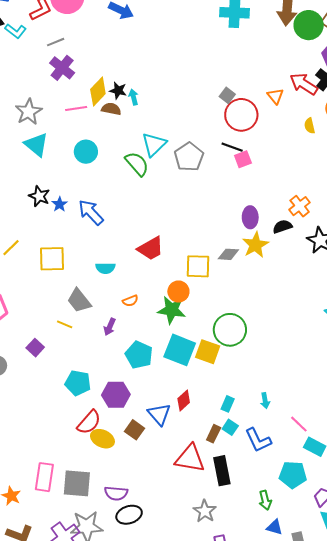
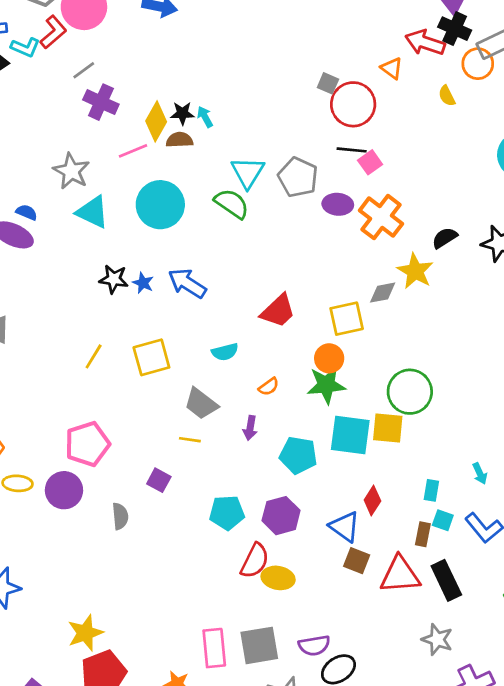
cyan L-shape: (16, 31) -> (25, 47), moved
cyan circle: (86, 152) -> (160, 205), size x1.5
orange cross: (300, 206) -> (381, 217), moved, size x1.5
purple ellipse: (250, 217) -> (338, 204), moved, turned -70
brown square: (135, 430) -> (357, 561), moved

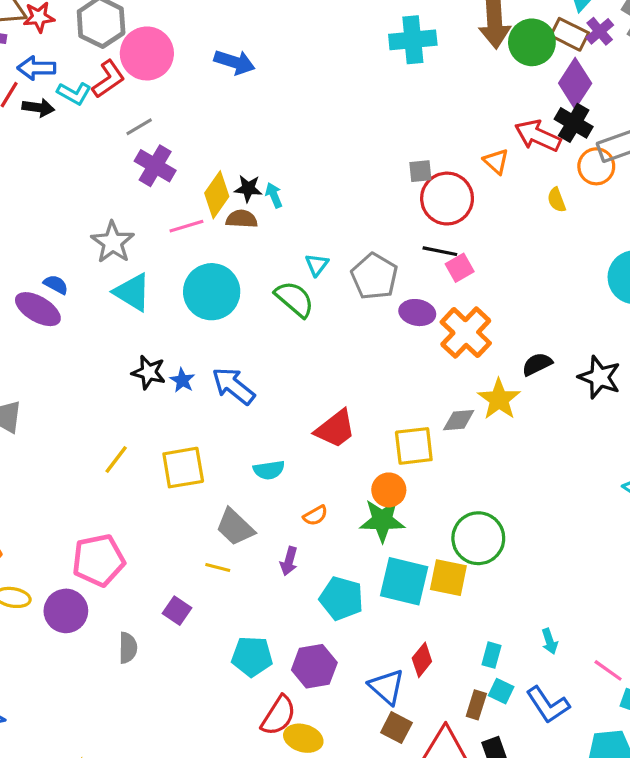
gray square: (328, 83) -> (420, 171), turned -35
cyan triangle: (248, 172) -> (317, 265), size x0.6

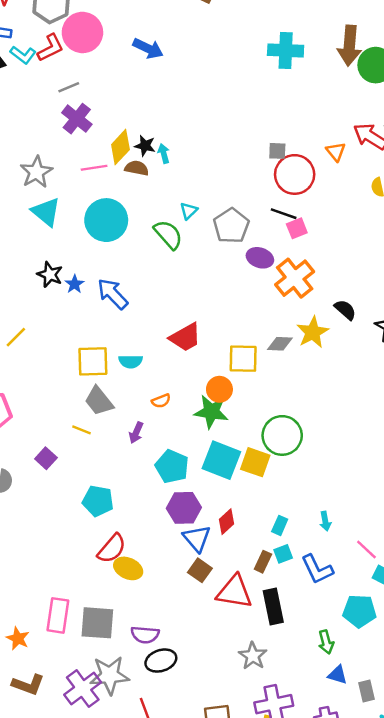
black semicircle: (537, 364) -> (345, 310), turned 60
yellow square: (183, 468) -> (93, 361), moved
purple hexagon: (314, 666) -> (184, 508), moved
cyan square: (501, 691) -> (283, 554), turned 36

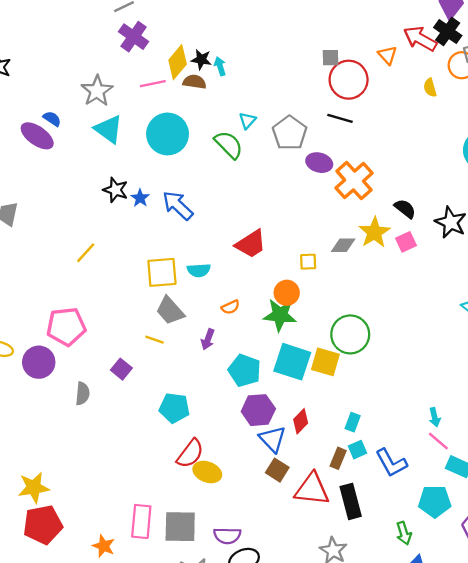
pink square: (297, 228) -> (406, 242), moved
yellow square: (243, 359) -> (308, 262), size x0.6
cyan arrow: (325, 521) -> (435, 417), moved

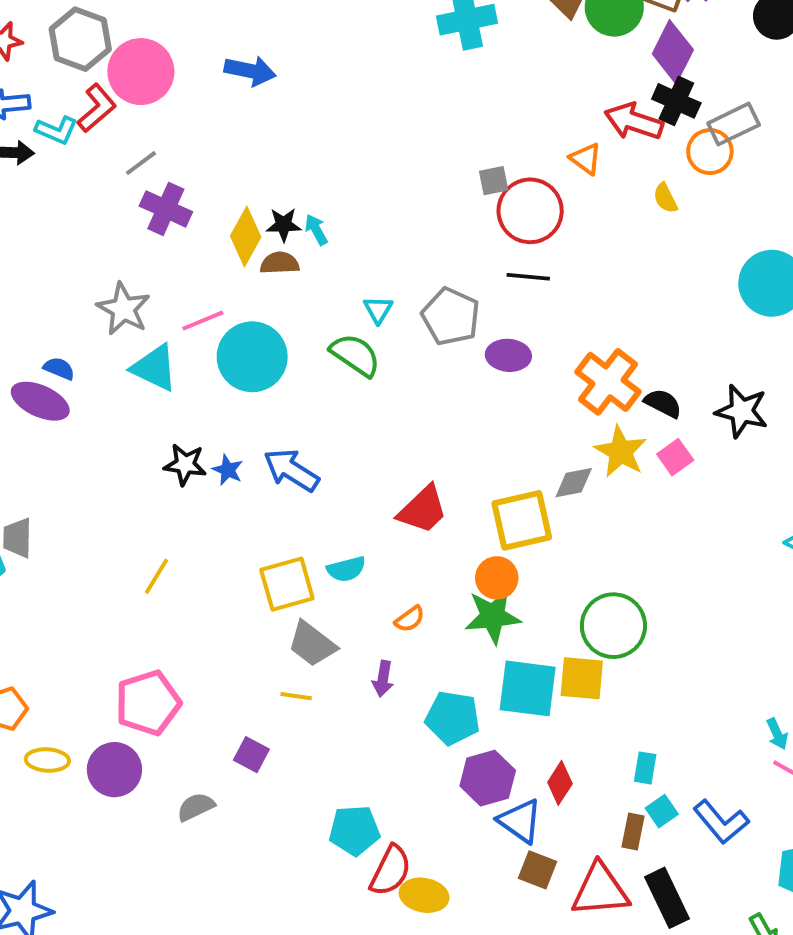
pink line: (153, 84) -> (203, 321), moved
orange cross: (354, 181) -> (608, 382), moved
yellow square: (308, 262) -> (522, 520), size x2.0
gray semicircle: (82, 394) -> (196, 807), turned -110
cyan pentagon: (174, 408) -> (354, 830), moved

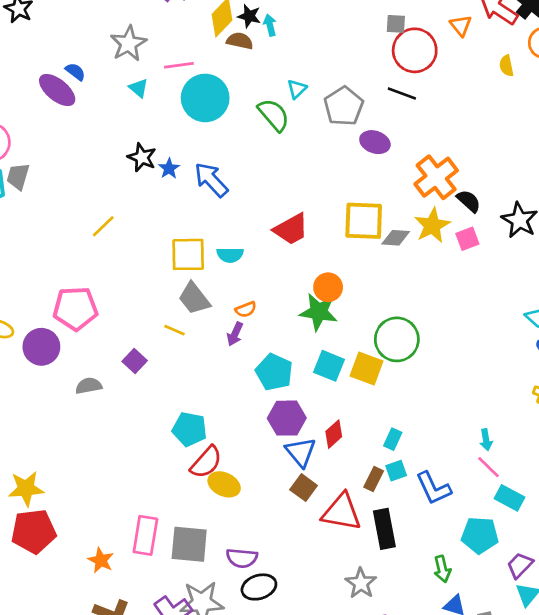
cyan triangle: (154, 368) -> (139, 88), size x0.6
yellow square: (522, 520) -> (364, 221), moved
orange semicircle: (410, 619) -> (246, 309), moved
cyan square: (528, 688) -> (329, 366), size x0.7

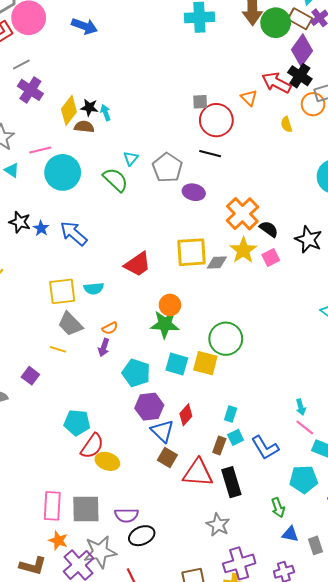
orange star: (101, 560) -> (58, 540), moved

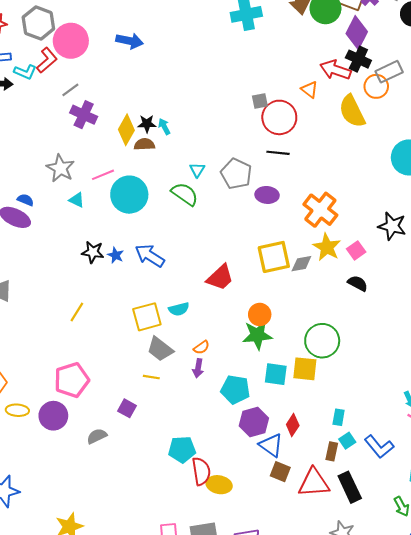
yellow semicircle: (286, 124) -> (352, 111), size x2.0
black semicircle: (269, 229) -> (358, 283), moved
red semicircle: (92, 446) -> (201, 471), turned -36

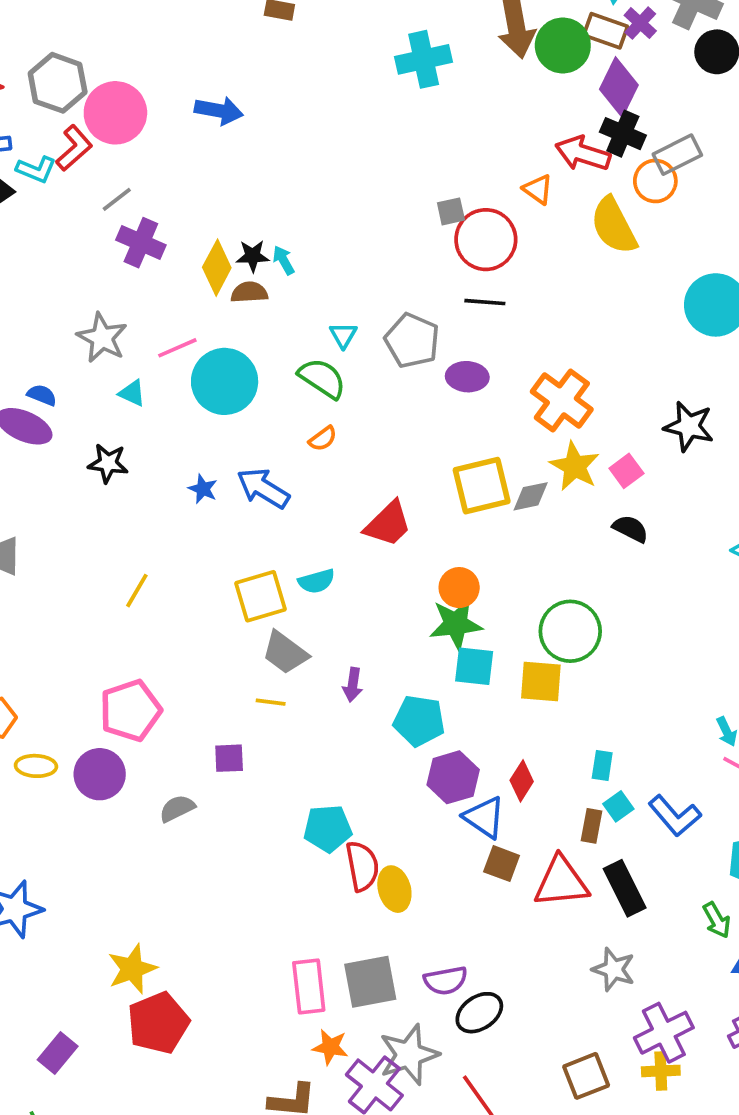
black star: (93, 252) -> (108, 463), moved
orange semicircle: (201, 347) -> (323, 439), moved
cyan square: (276, 374) -> (474, 666), moved
purple square: (127, 408) -> (229, 758), turned -30
yellow ellipse: (219, 485) -> (394, 889), turned 65

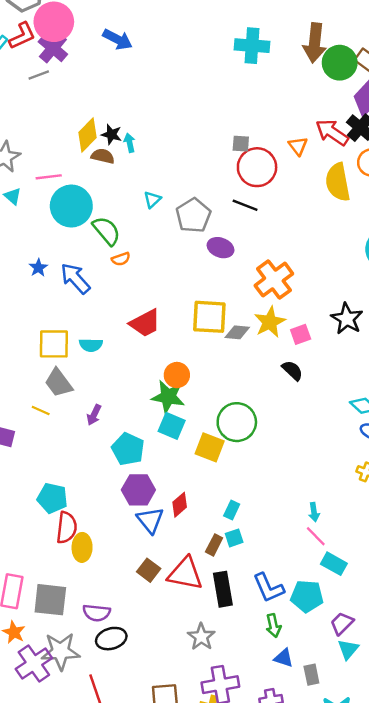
purple cross: (141, 243) -> (53, 48), moved
green semicircle: (322, 378) -> (106, 231), moved
blue L-shape: (675, 816) -> (269, 588), moved
brown square: (502, 864) -> (149, 570), moved

